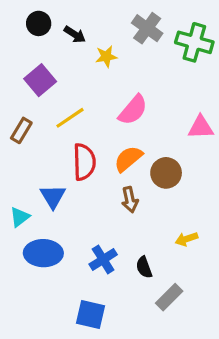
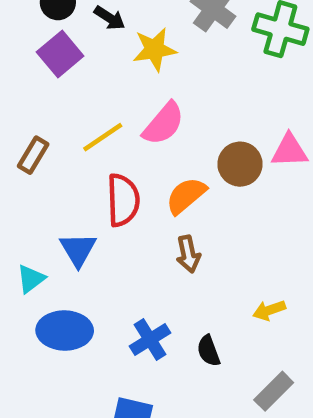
yellow star: (106, 56) -> (155, 49), size x1.4
purple square: (40, 80) -> (60, 54), moved
pink semicircle: (133, 110) -> (164, 124), moved
brown circle: (166, 173) -> (240, 164), moved
gray rectangle: (169, 297) -> (274, 391), moved

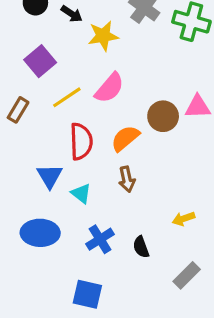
purple square: (60, 54) -> (40, 61), moved
cyan triangle: (31, 279) -> (81, 193), moved, turned -45

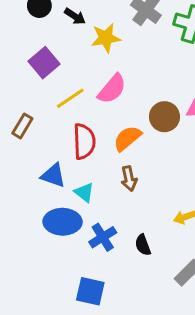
brown rectangle: (18, 110) -> (22, 126), moved
blue triangle: (50, 176) -> (53, 175), turned -40
blue ellipse: (40, 233) -> (63, 222), moved

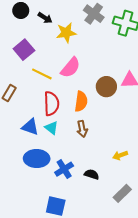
yellow line: (70, 98) -> (42, 74), turned 60
orange semicircle: (127, 138) -> (81, 101), turned 138
cyan triangle: (84, 192) -> (51, 128), moved
black semicircle: (143, 245) -> (92, 174), turned 128

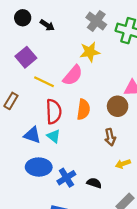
yellow star: (66, 33) -> (90, 52), moved
brown circle: (106, 87) -> (118, 106), moved
brown arrow: (82, 129) -> (110, 137), moved

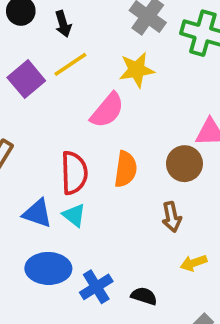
black arrow: (47, 25) -> (63, 24), turned 40
yellow line: (44, 82) -> (70, 64), moved, turned -60

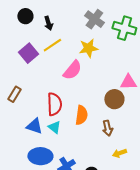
orange semicircle: (126, 169) -> (81, 115), moved

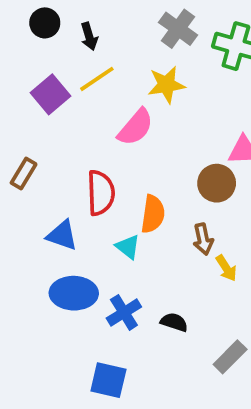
cyan triangle: (54, 127) -> (128, 247), moved
yellow arrow: (119, 153) -> (226, 268), moved, turned -104

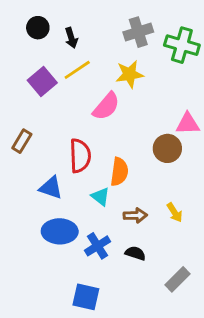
gray cross: (178, 29) -> (138, 32), turned 36
brown arrow: (203, 239) -> (135, 215), moved, turned -80

